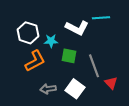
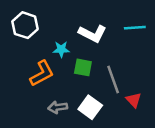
cyan line: (101, 18) -> (135, 28), moved
white hexagon: (28, 33) -> (25, 25), moved

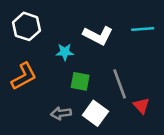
green square: (83, 67) -> (80, 81), moved
orange L-shape: (42, 73) -> (24, 76), moved

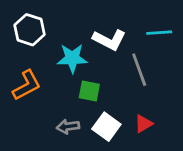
cyan star: (65, 52) -> (72, 58), size x1.5
gray line: (120, 84) -> (139, 70), moved
red triangle: (141, 106) -> (143, 124), moved, turned 42

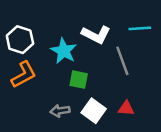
white hexagon: (30, 30) -> (20, 40), moved
cyan star: (72, 58) -> (64, 51), turned 30
red triangle: (143, 124) -> (126, 108), turned 35

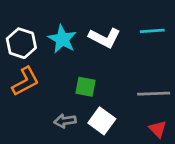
cyan star: (64, 51) -> (62, 39), moved
gray line: (122, 61) -> (154, 94), moved, turned -72
red triangle: (126, 108) -> (158, 129), moved, turned 42

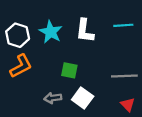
white L-shape: (105, 38) -> (85, 31), turned 70

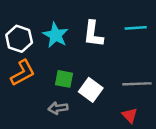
green square: (69, 70) -> (64, 79), moved
white square: (83, 98) -> (91, 90), moved
red triangle: (128, 105) -> (130, 115), moved

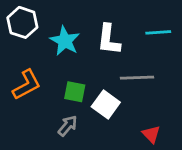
white hexagon: (19, 39) -> (22, 22), moved
gray line: (137, 84) -> (137, 78), moved
gray arrow: (58, 108) -> (68, 126), turned 138

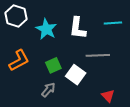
green square: (75, 92) -> (53, 65), turned -35

